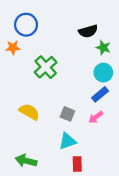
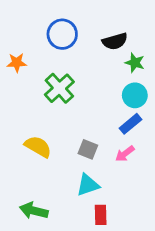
blue circle: (26, 25) -> (62, 34), moved

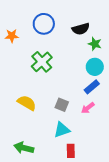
orange star: (17, 63) -> (12, 36), moved

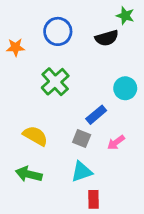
green star: (95, 44) -> (125, 16), moved
blue rectangle: (92, 87) -> (96, 115), moved
green arrow: (24, 148) -> (29, 174), moved

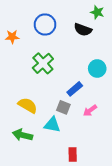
black semicircle: (107, 38) -> (83, 30), turned 36
cyan triangle: (82, 172) -> (52, 125), moved, turned 30

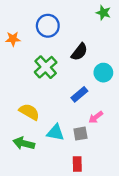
black semicircle: (83, 30) -> (79, 52), moved, turned -72
gray square: (63, 107) -> (80, 134), moved, turned -32

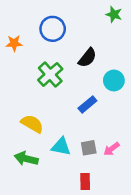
pink arrow: (96, 117) -> (111, 149), moved

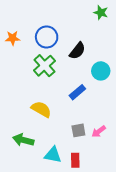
blue circle: (53, 29) -> (47, 37), moved
yellow semicircle: (32, 124) -> (41, 109), moved
cyan triangle: (61, 147) -> (53, 155), moved

